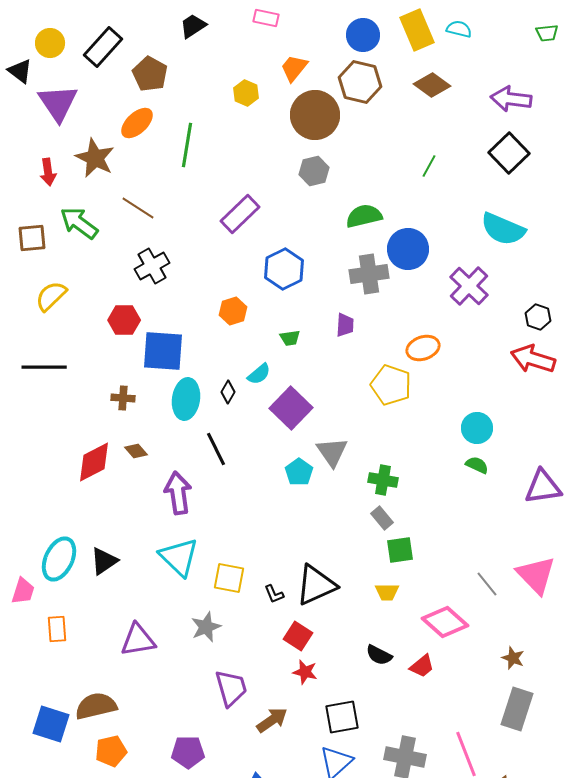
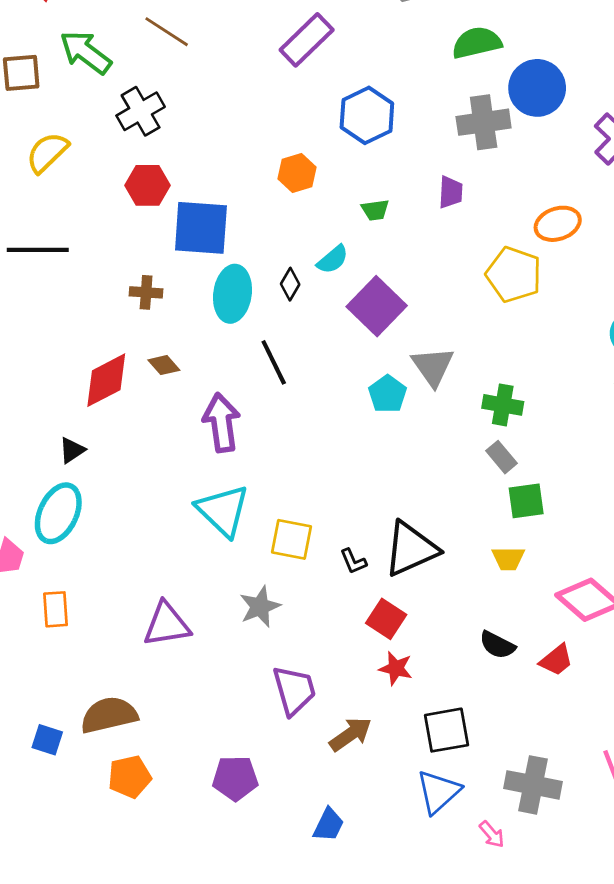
black cross: (152, 266) -> (141, 111), moved
black triangle: (104, 561) -> (72, 450), moved, size x0.7
blue square: (51, 724) -> (47, 740), size x0.6

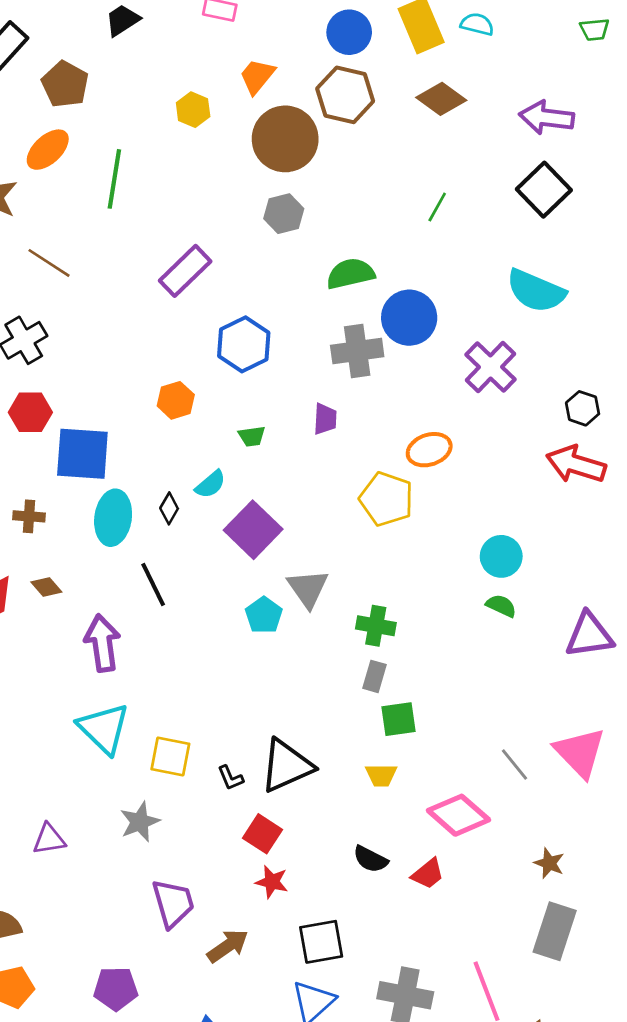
gray rectangle: (501, 457) -> (374, 676), turned 56
purple triangle: (167, 624) -> (49, 839), size x0.7

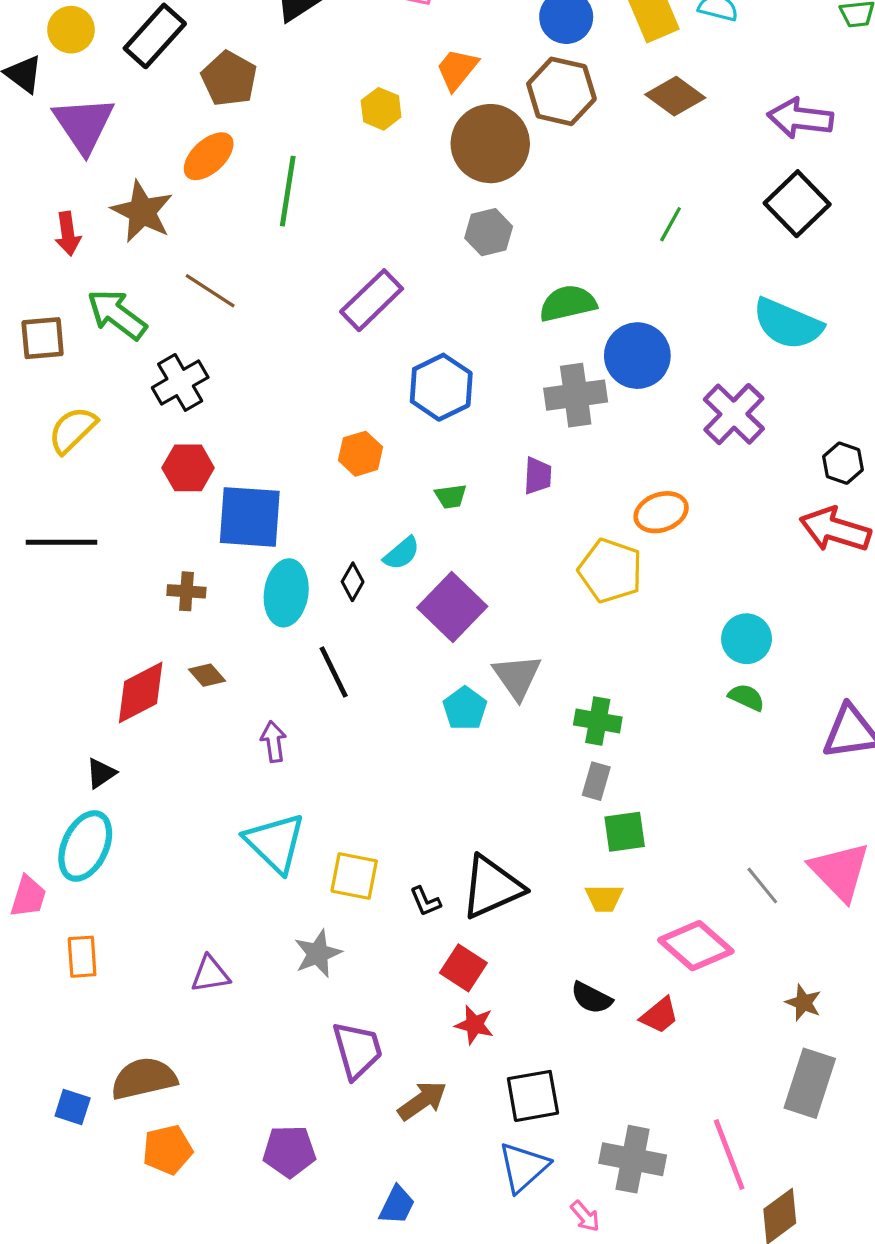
purple arrow: (102, 643) -> (273, 742), size x0.6

